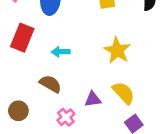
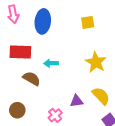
red rectangle: (22, 38) -> (20, 52), turned 70
brown semicircle: (50, 84) -> (32, 79), moved

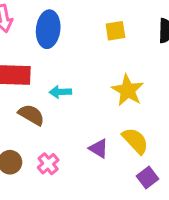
purple triangle: (76, 101) -> (99, 148), turned 40
pink cross: (55, 115) -> (48, 164), moved

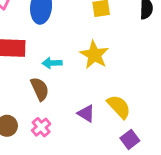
yellow star: (128, 90) -> (94, 55), moved
brown semicircle: (31, 115) -> (40, 89), moved, turned 35

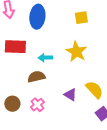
brown semicircle: (40, 89) -> (36, 77), turned -78

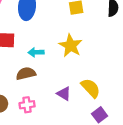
pink cross: (37, 105) -> (27, 105), turned 32

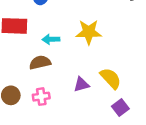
yellow star: (71, 46) -> (89, 32), turned -30
purple triangle: (64, 94) -> (81, 84), turned -48

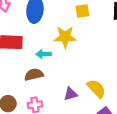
yellow star: (89, 32) -> (65, 37), moved

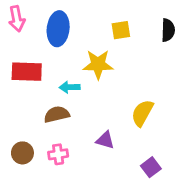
yellow semicircle: (96, 89) -> (142, 113), moved, turned -108
purple triangle: (71, 94) -> (105, 140), turned 32

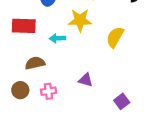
yellow semicircle: (142, 113) -> (115, 37), moved
brown semicircle: (57, 114) -> (35, 63), moved

